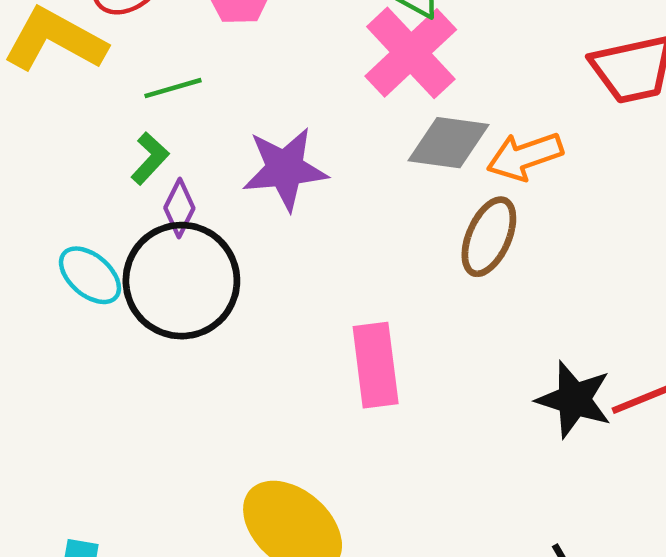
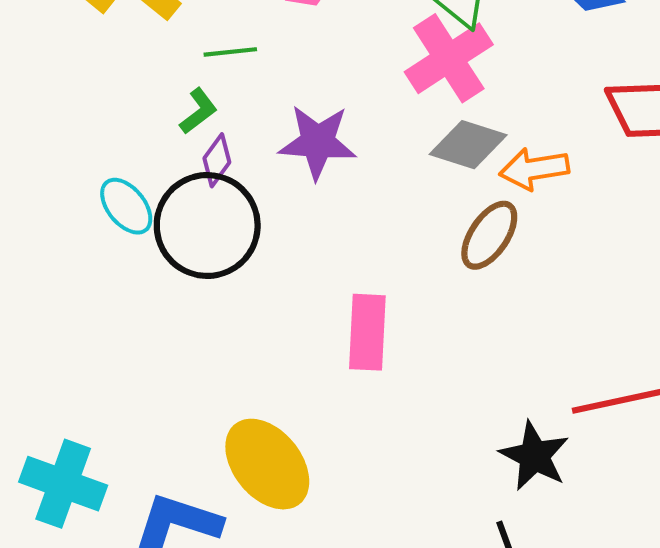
black star: (574, 399) -> (534, 456), moved

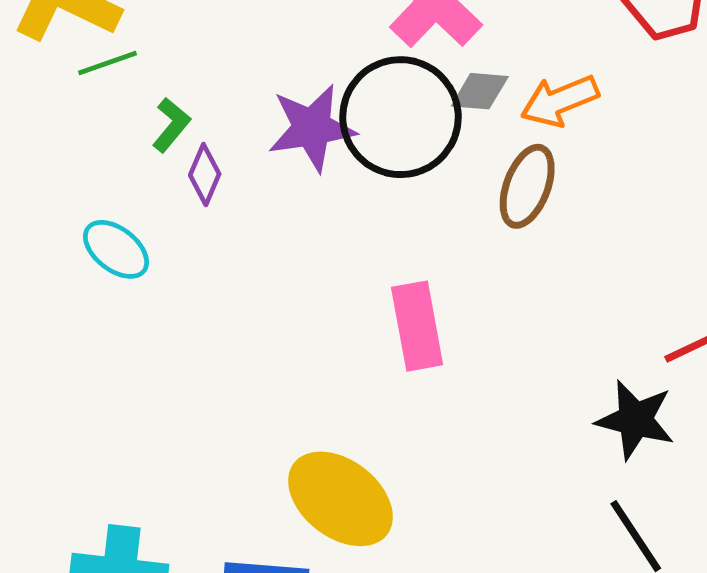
green line: (230, 52) -> (107, 63), moved
gray diamond: (468, 145) -> (480, 91), size x0.7
black circle: (207, 226) -> (401, 117), moved

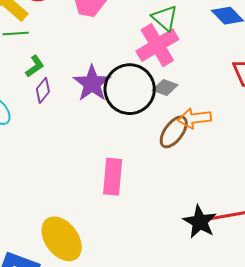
orange arrow: (560, 101) -> (195, 118), moved
purple star: (312, 128) -> (92, 83), turned 30
black star: (635, 420) -> (200, 222), moved

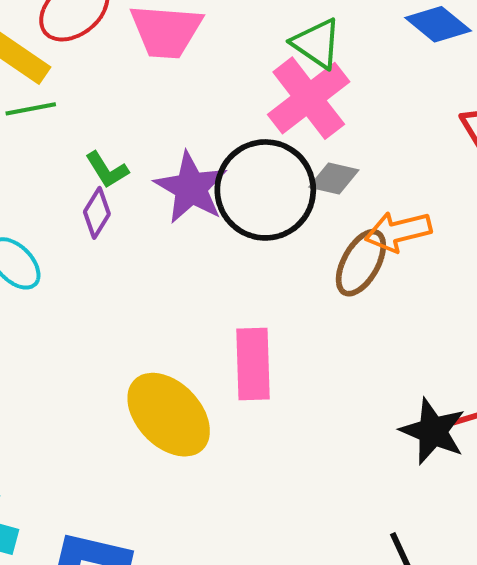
green L-shape: (35, 66) -> (107, 170), moved, turned 100
yellow ellipse: (62, 239) -> (169, 415), moved

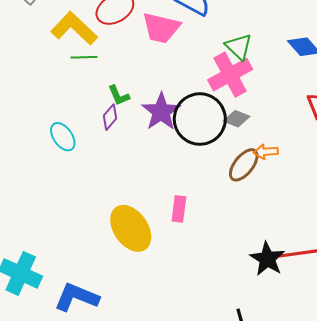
orange arrow: (398, 231) -> (266, 152), size x0.7
pink rectangle: (253, 364) -> (179, 209), size x0.7

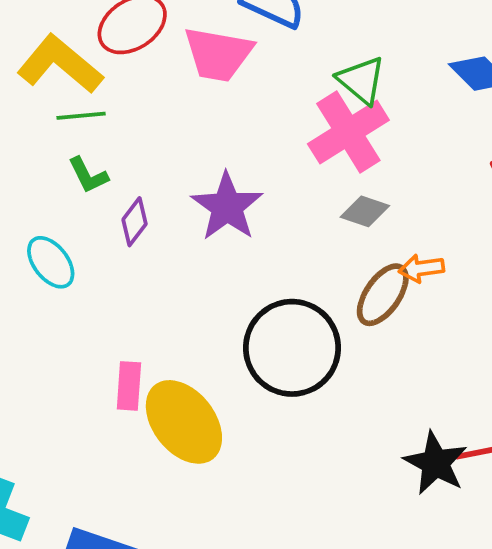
green L-shape: (119, 95) -> (88, 175), moved
black circle: (200, 119) -> (292, 348), moved
pink rectangle: (179, 209) -> (129, 386), moved

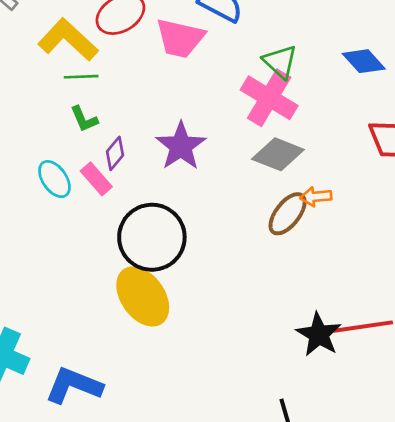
pink cross: (348, 132) -> (269, 98), turned -30
gray diamond: (365, 211) -> (278, 154), size x1.5
black circle: (292, 348) -> (152, 237), moved
pink rectangle: (129, 386) -> (96, 179), moved, turned -48

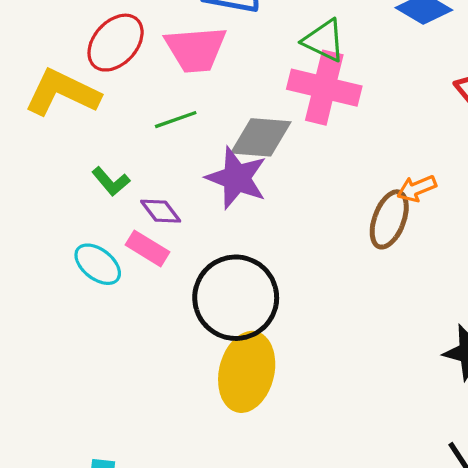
green line: (81, 77) -> (176, 120), moved
purple diamond: (115, 153) -> (161, 211), turned -60
gray diamond: (278, 154) -> (261, 137), moved
yellow ellipse: (143, 296) -> (247, 372), turned 66

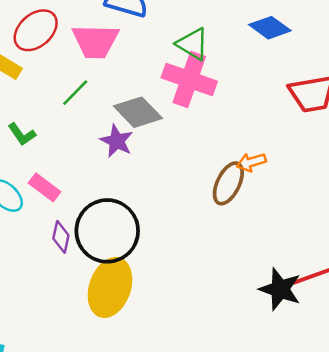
green line: (176, 120) -> (75, 93), turned -32
gray diamond: (261, 137) -> (138, 112), turned 36
purple star: (237, 178) -> (117, 141), size x0.7
purple diamond: (161, 211) -> (61, 237), moved, turned 44

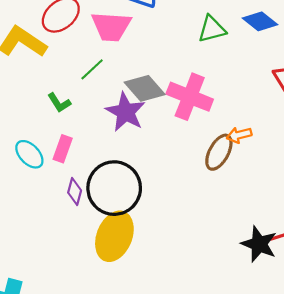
green triangle: (193, 44) -> (212, 29), moved, turned -48
pink cross: (189, 79) -> (190, 97), moved
green L-shape: (22, 134) -> (59, 103), moved
purple star: (117, 141) -> (126, 112), size x1.4
pink rectangle: (45, 187) -> (63, 149), turned 70

